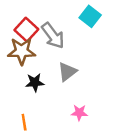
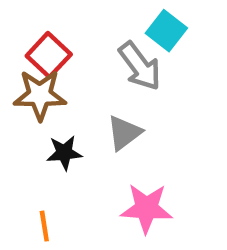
gray arrow: (53, 36) -> (140, 66), moved
pink star: (79, 113) -> (146, 208), size x1.6

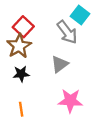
brown star: (40, 95) -> (19, 46), turned -30
black star: (64, 153) -> (21, 74), moved

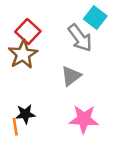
black star: (21, 74) -> (25, 114), moved
orange line: (21, 109) -> (15, 127), moved

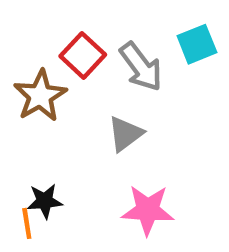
cyan square: (95, 18) -> (197, 44), moved, turned 30
red square: (28, 31) -> (83, 55), moved

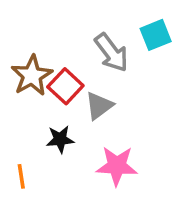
red square: (83, 55) -> (65, 86), moved
black star: (45, 201) -> (60, 139), moved

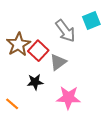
orange line: (21, 176) -> (12, 104), turned -40

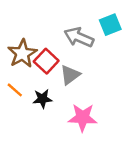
gray arrow: (65, 31) -> (79, 37), turned 150
orange line: (12, 104) -> (15, 90), moved

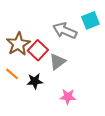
pink star: (83, 118) -> (68, 97), size x0.7

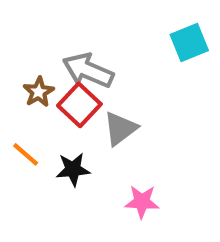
gray arrow: (65, 31) -> (88, 70), moved
brown star: (18, 44) -> (39, 92), size x0.6

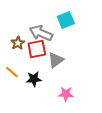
cyan square: (189, 42) -> (66, 20), moved
red square: (79, 105) -> (37, 49), turned 36

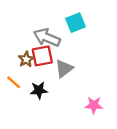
brown star: (18, 43) -> (26, 59), moved
pink star: (66, 94) -> (94, 105), moved

